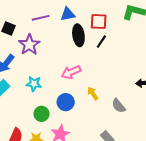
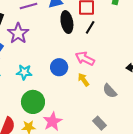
pink arrow: (71, 72) -> (85, 59), moved, turned 54
blue circle: (66, 102) -> (59, 67), moved
green circle: (42, 114) -> (33, 102), size x1.5

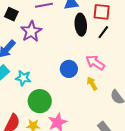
cyan star: (24, 72) -> (23, 78), moved

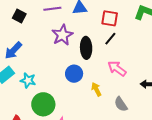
black ellipse: (81, 25) -> (86, 48), moved
purple star: (31, 31) -> (62, 35), moved
pink arrow: (95, 63) -> (117, 69), moved

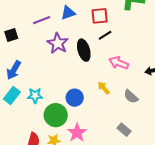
black square: (19, 16) -> (11, 35), turned -32
black line: (110, 39) -> (105, 35), turned 32
blue circle: (74, 74) -> (75, 98), moved

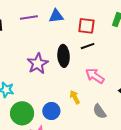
purple star: (58, 43) -> (38, 64), moved
blue circle: (75, 98) -> (51, 111), moved

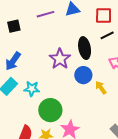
blue circle: (51, 111) -> (83, 75), moved

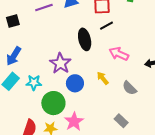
purple star: (60, 59) -> (60, 63), moved
blue circle: (83, 75) -> (75, 83), moved

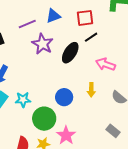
black ellipse: (85, 39) -> (70, 53), turned 50
purple star: (60, 63) -> (42, 44), moved
yellow arrow: (103, 78) -> (91, 90), turned -136

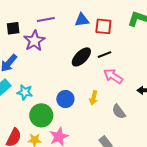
blue triangle: (53, 16) -> (82, 20), moved
black line: (91, 37) -> (105, 55), moved
purple star: (42, 44) -> (34, 41), moved

